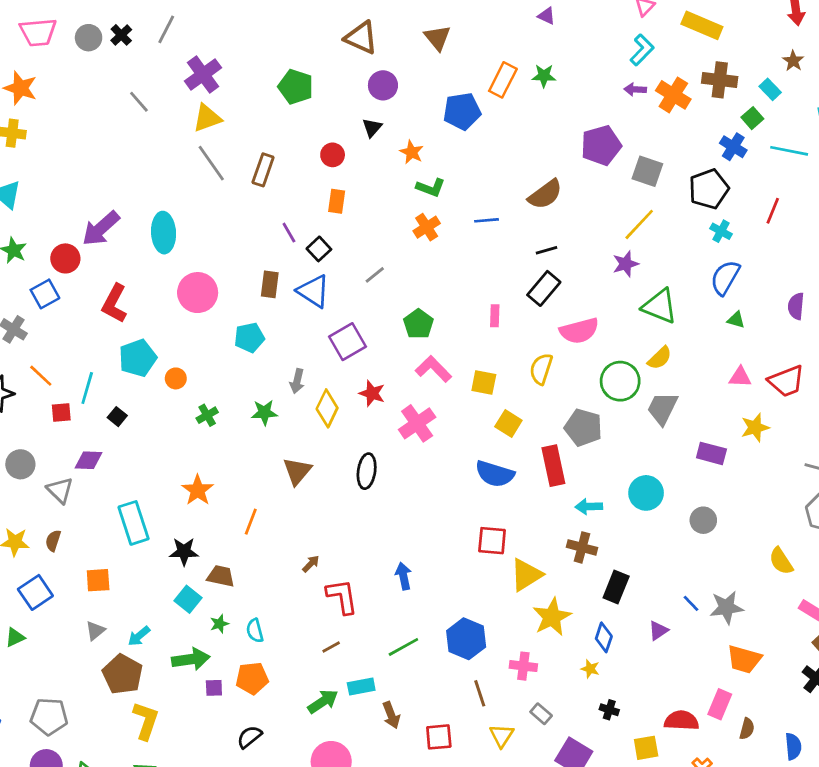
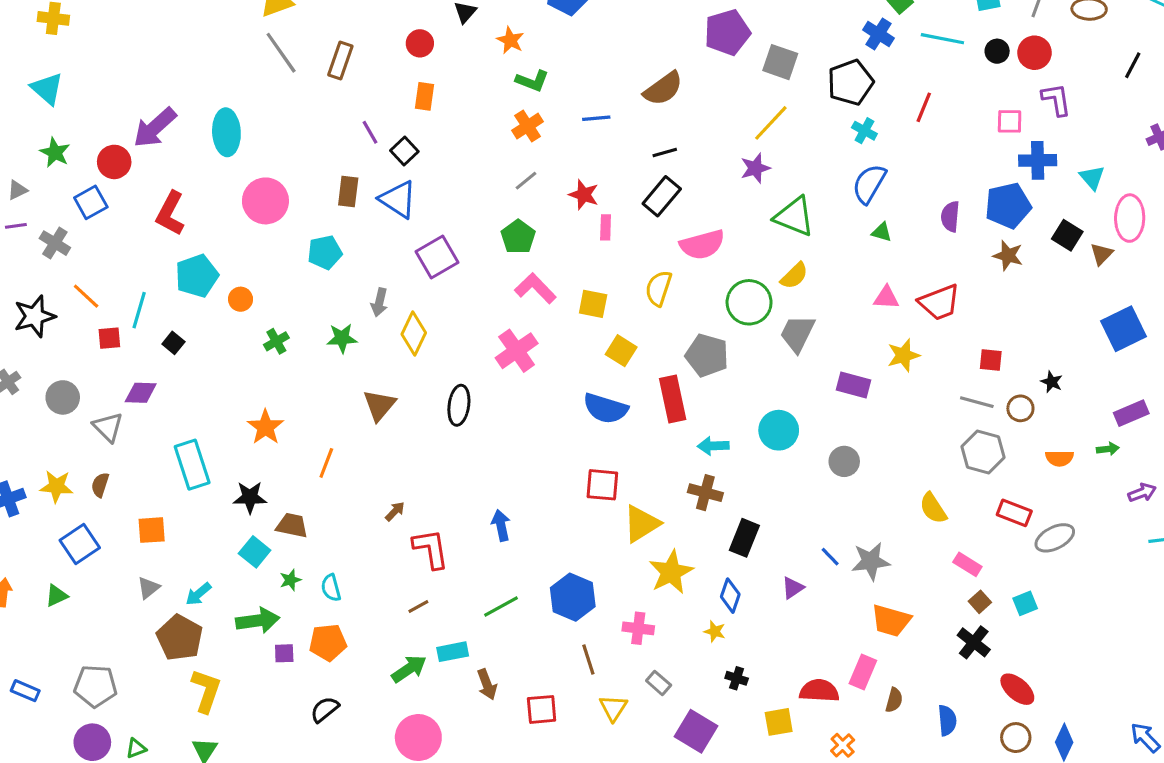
gray line: (375, 275) -> (526, 181), moved
red star: (372, 393) -> (584, 195), moved

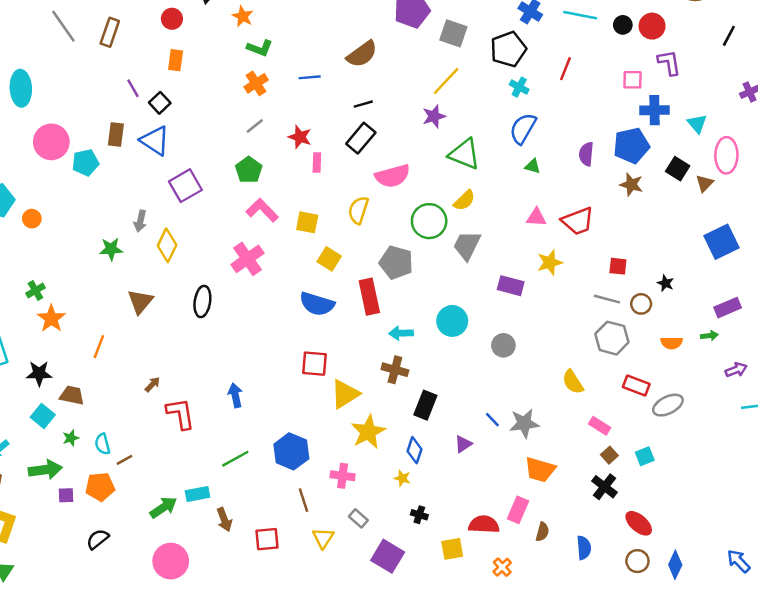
cyan pentagon: (325, 252) -> (85, 163), moved
green cross: (276, 341) -> (35, 291), moved
brown line: (418, 606) -> (124, 460), moved

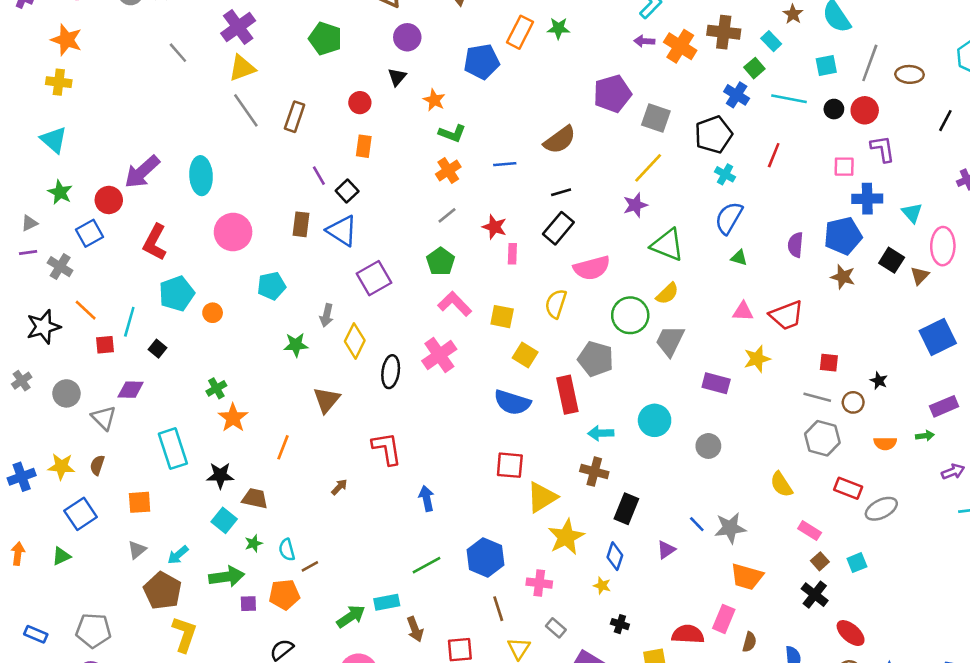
cyan pentagon: (85, 163) -> (271, 286), moved
black ellipse: (202, 301) -> (391, 372), moved
red L-shape: (180, 414) -> (387, 449), moved

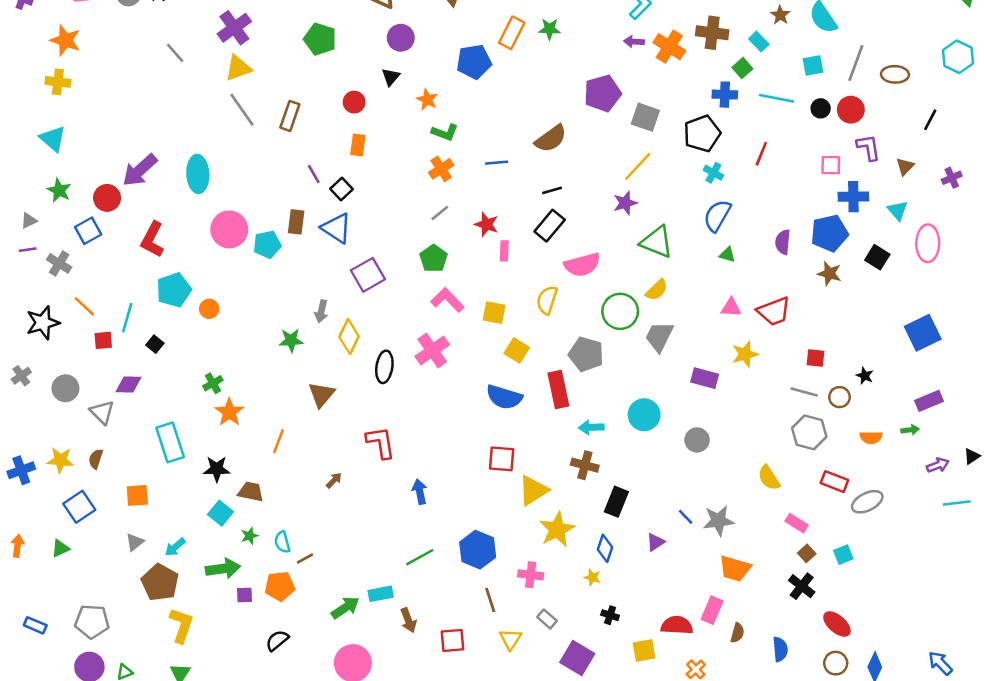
blue cross: (737, 95) -> (725, 95), turned -30
brown triangle: (920, 276) -> (905, 166), moved
cyan pentagon: (271, 286) -> (267, 245), moved

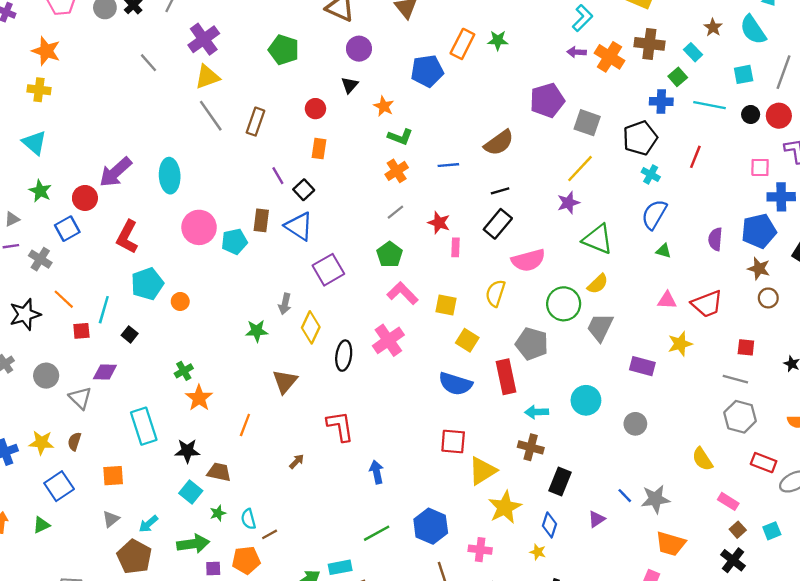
brown circle: (839, 397) -> (768, 298), moved

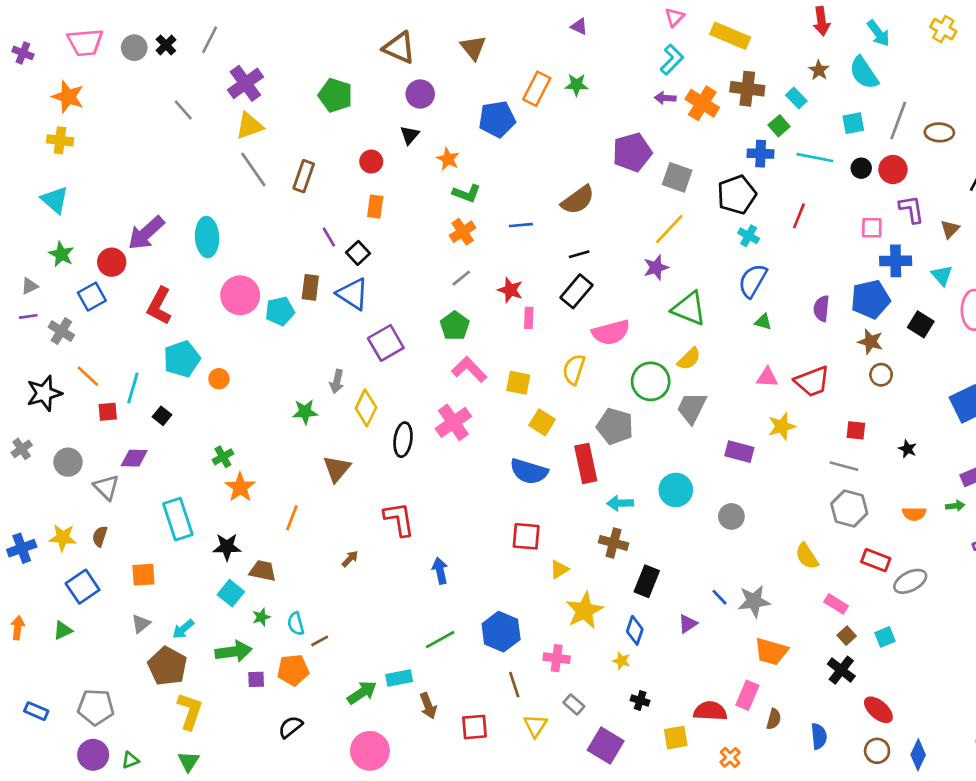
yellow triangle: (482, 471) -> (559, 569), size x0.6

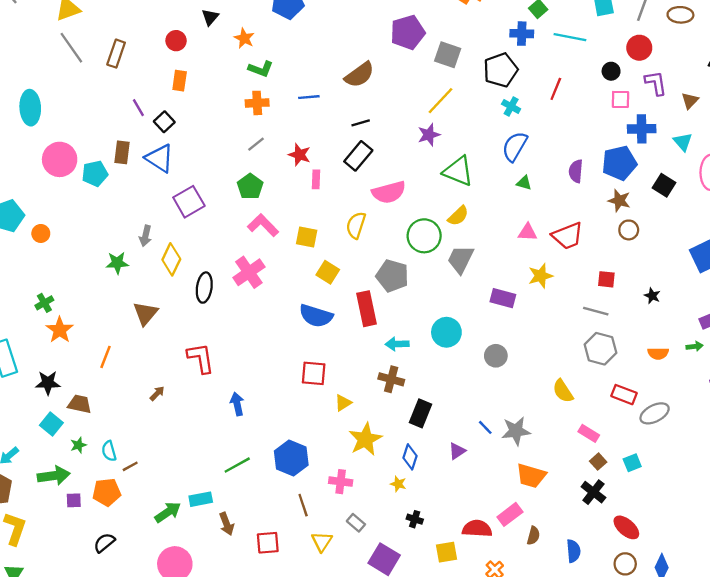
black circle: (861, 168) -> (611, 71), moved
orange cross: (463, 232) -> (257, 103), turned 30
pink rectangle: (747, 695) -> (510, 514), turned 30

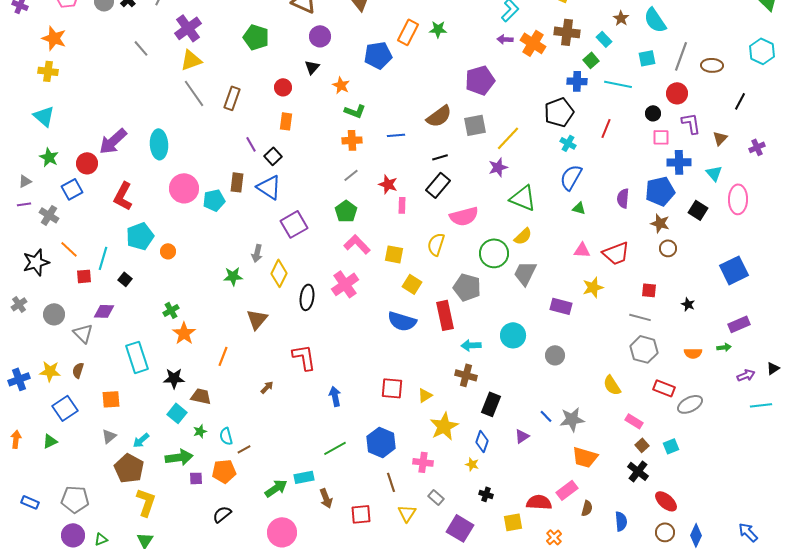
gray square: (448, 55) -> (475, 125), moved, turned -30
red square: (314, 373) -> (392, 388), moved

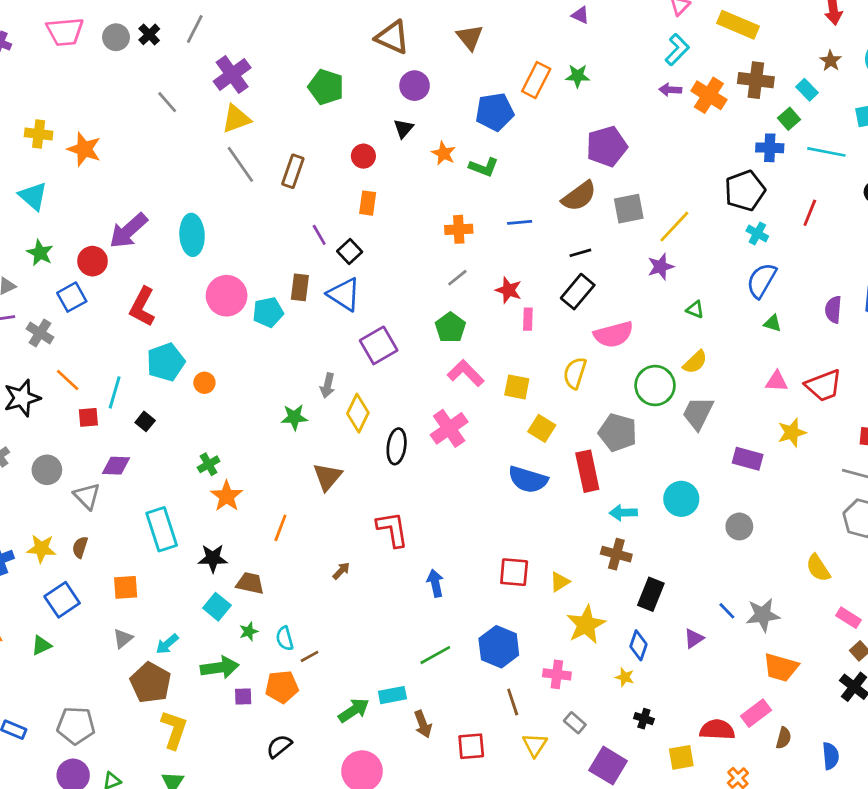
orange star: (54, 38) -> (84, 149), moved
purple pentagon: (480, 80) -> (607, 146), moved
green L-shape: (355, 111) -> (484, 167), moved
green triangle: (523, 198) -> (695, 310), size x0.5

